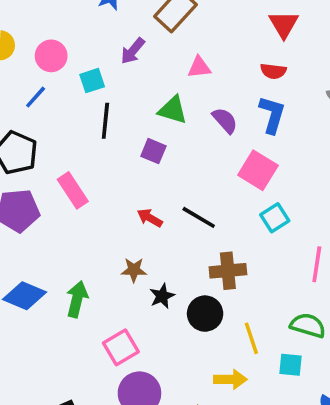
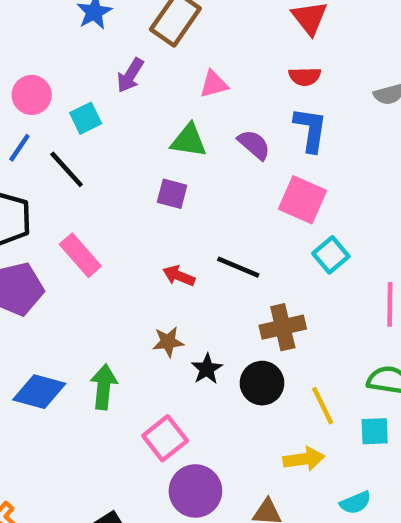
black line: (105, 121) -> (67, 169), moved, turned -40

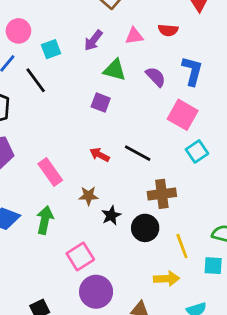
purple arrow: (130, 75) -> (93, 40), moved
red semicircle: (305, 76) -> (168, 30), moved
pink rectangle: (80, 255) -> (50, 172), moved

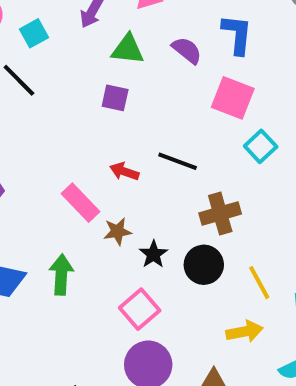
pink rectangle: (50, 172) -> (81, 203), moved
pink square: (80, 257) -> (140, 309), moved

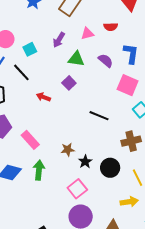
purple square: (115, 98) -> (69, 83), turned 32
red arrow: (124, 172) -> (43, 97), moved
pink rectangle: (81, 203) -> (30, 140), moved
brown cross: (220, 214) -> (131, 141), moved

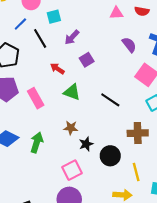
purple arrow: (59, 40) -> (72, 37), moved
green triangle: (76, 59) -> (72, 92), moved
pink rectangle: (30, 140) -> (36, 98), moved

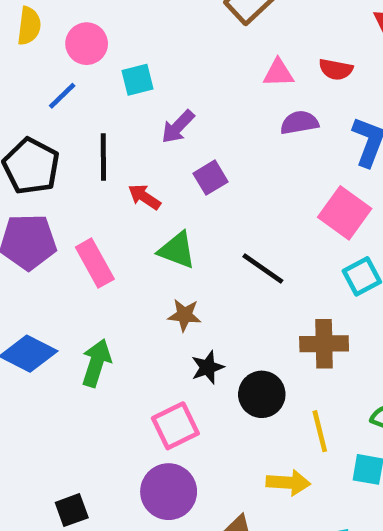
black line: (40, 38) -> (103, 157), moved, turned 30
purple semicircle: (129, 45) -> (299, 123), moved, turned -63
brown star: (71, 128) -> (184, 315), moved

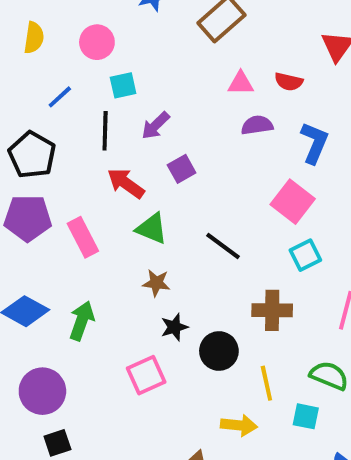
pink circle: (87, 44) -> (97, 42), moved
black line: (103, 157) -> (105, 131), moved
red arrow: (144, 197) -> (126, 183), size x1.4
purple circle: (169, 492) -> (42, 391), moved

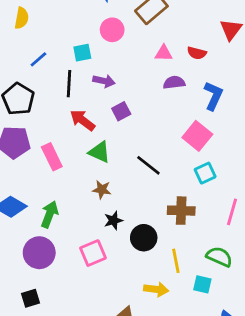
pink circle: (97, 42) -> (112, 30), moved
purple arrow: (155, 126) -> (104, 81), turned -125
purple circle: (42, 391) -> (39, 253), moved

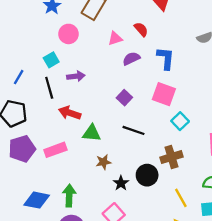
red semicircle: (197, 53) -> (141, 29), turned -126
purple square: (121, 111) -> (124, 98), moved
pink rectangle: (52, 157) -> (55, 150), turned -65
black circle: (144, 238) -> (147, 175), moved

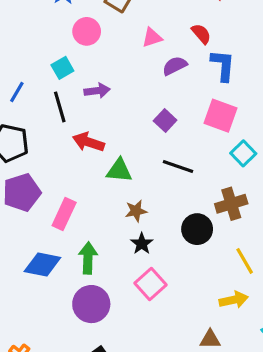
red semicircle: (141, 29) -> (201, 34), moved
pink rectangle: (55, 150) -> (64, 214), moved, turned -45
black star: (121, 183) -> (142, 244), moved

